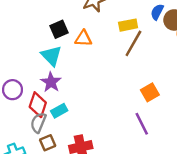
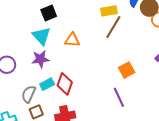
orange triangle: (83, 38) -> (72, 40), moved
purple star: (51, 82) -> (40, 59), turned 30
red diamond: (38, 105) -> (65, 84), moved

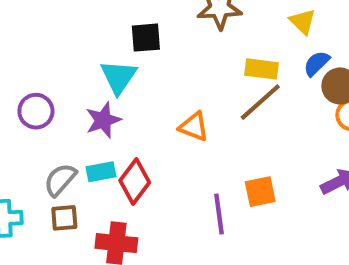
orange triangle: (72, 40) -> (194, 127), moved
purple star: (40, 59) -> (103, 120), turned -30
purple line: (119, 97) -> (219, 214), moved

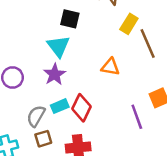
black square: (146, 38) -> (70, 19), turned 30
yellow rectangle: (262, 69) -> (129, 24), moved, turned -54
brown line: (260, 102) -> (148, 44), turned -60

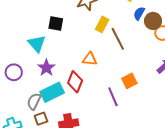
cyan triangle: (58, 46) -> (37, 44), moved
cyan rectangle: (60, 106) -> (52, 92), size x1.6
red diamond: (82, 108) -> (75, 82), moved

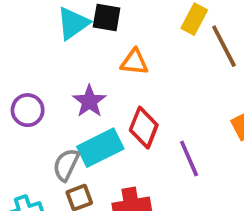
cyan triangle: (37, 44) -> (73, 23), moved, turned 36
orange triangle: (90, 59) -> (134, 62), moved
purple line: (113, 97) -> (189, 159), moved

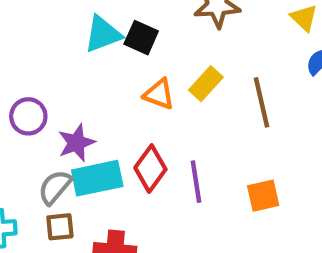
yellow rectangle: (194, 19) -> (206, 84), moved
purple star: (89, 101) -> (76, 143), moved
purple line: (189, 159) -> (196, 182), moved

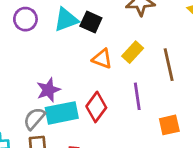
purple circle: (28, 116) -> (25, 19), moved
purple line: (196, 182) -> (137, 96), moved

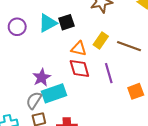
black square: (91, 22) -> (66, 22), turned -35
brown line: (169, 65) -> (129, 46), turned -50
red diamond: (96, 107) -> (79, 69), moved, turned -45

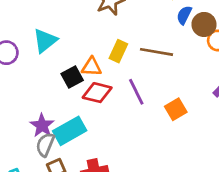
black square: (66, 22) -> (72, 77), moved
red diamond: (79, 69) -> (97, 93), turned -50
purple star: (42, 77) -> (42, 125), moved

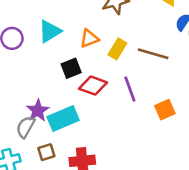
orange triangle: (92, 67) -> (89, 39), moved, turned -30
gray semicircle: (45, 145) -> (25, 127), moved

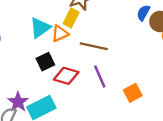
cyan triangle: (50, 31) -> (40, 28), moved
yellow rectangle: (117, 49) -> (71, 18), moved
brown line: (153, 54) -> (94, 46), moved

